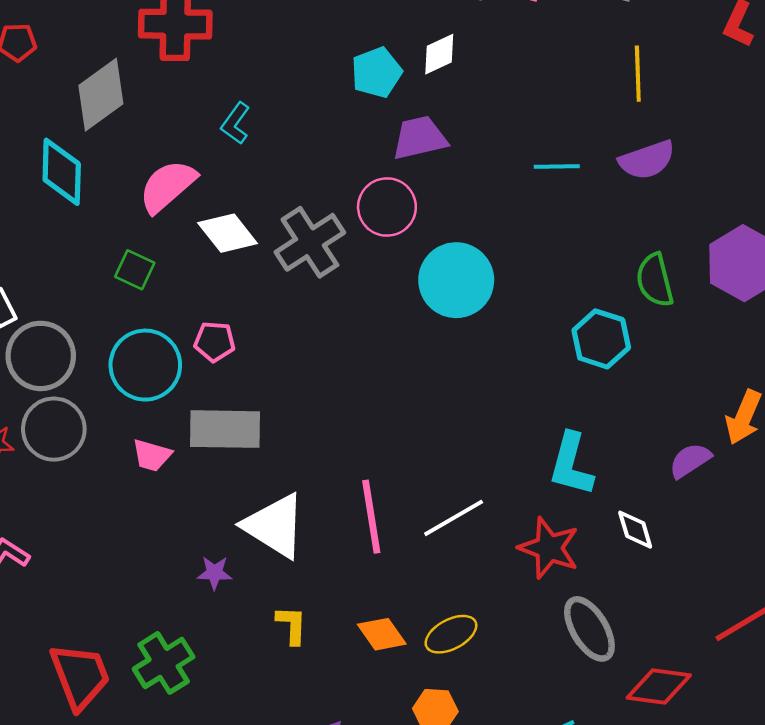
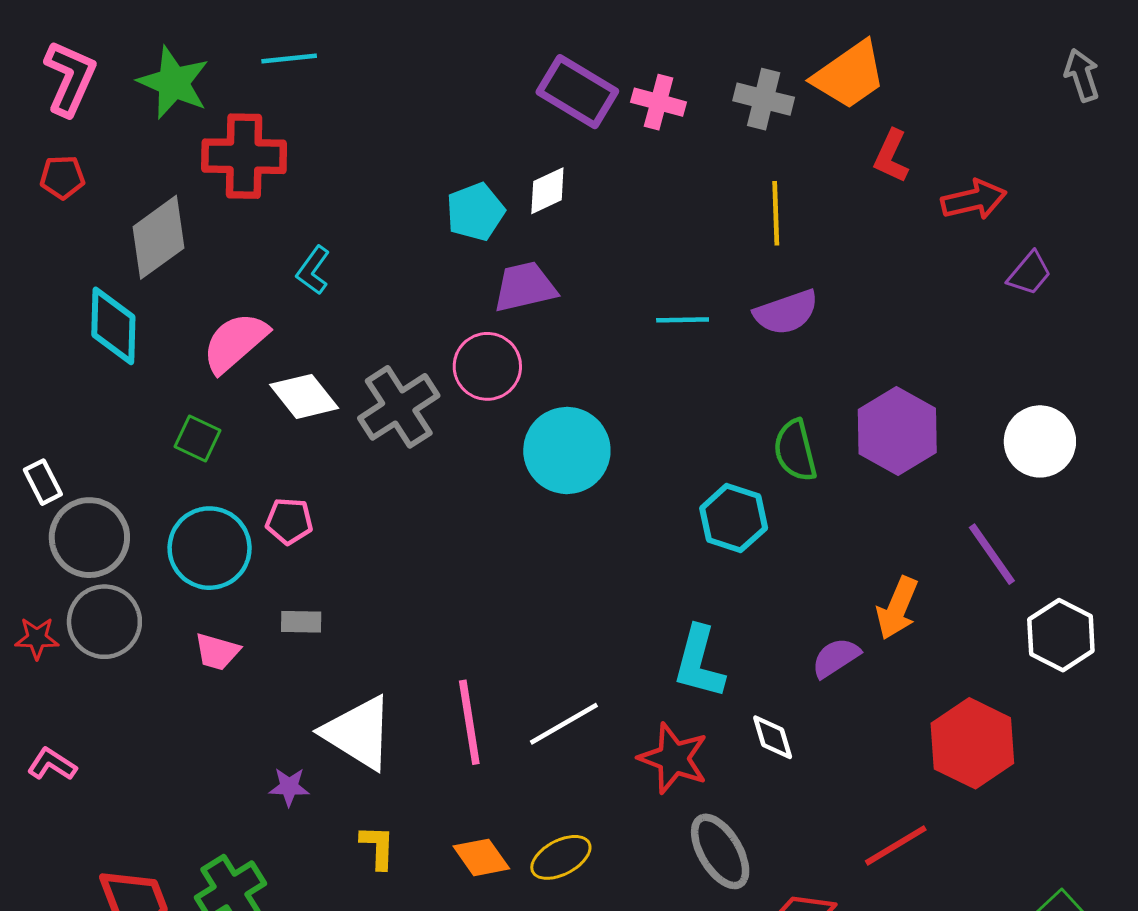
gray rectangle: (225, 429) -> (301, 622), size x0.5

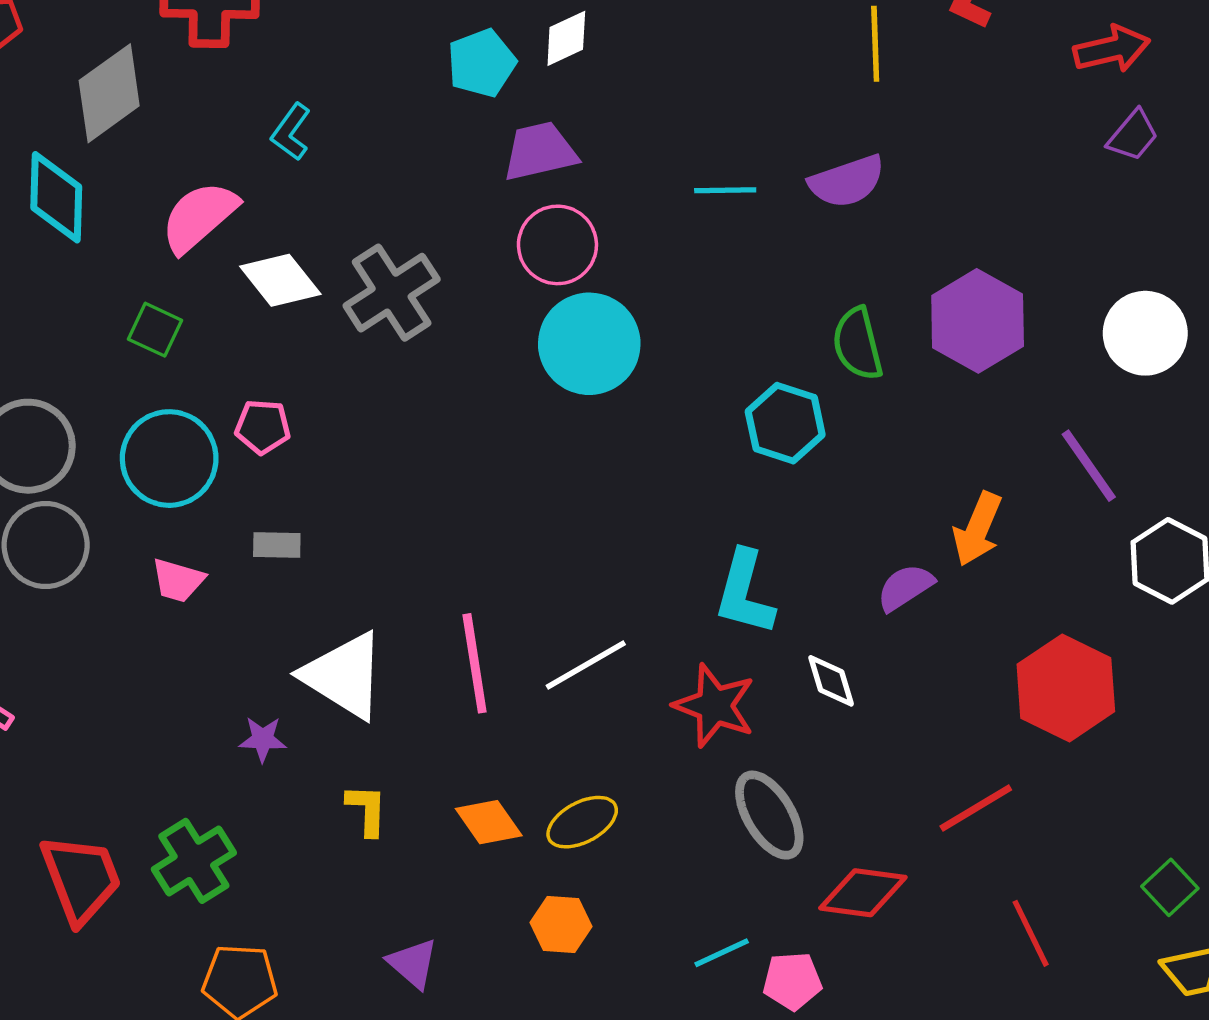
red arrow: (974, 200) -> (1112, 49), moved
yellow line: (776, 213) -> (875, 44), moved
pink circle: (487, 366) -> (557, 245), moved

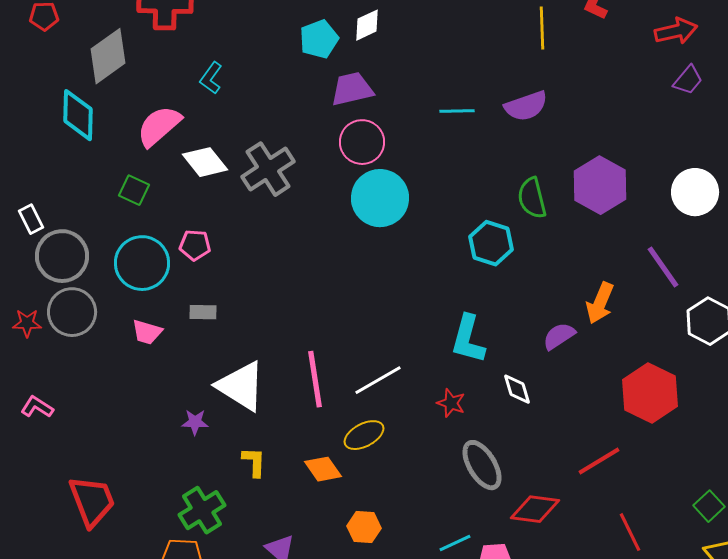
red star: (715, 706) -> (451, 403), size x0.6
yellow ellipse: (582, 822) -> (364, 435), moved
green cross: (194, 861) -> (202, 510), moved

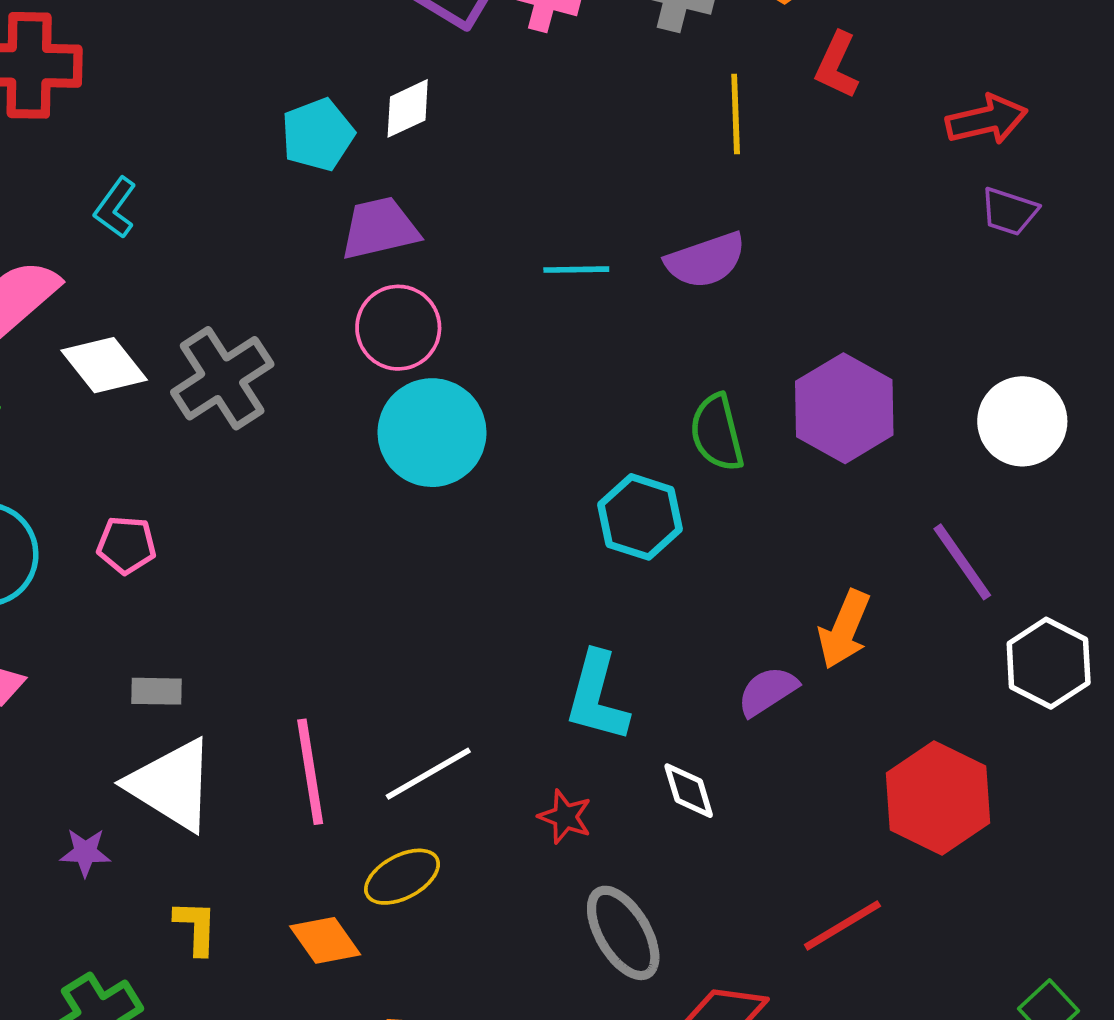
purple trapezoid: (688, 80) -> (1009, 211), turned 68
pink pentagon: (195, 245) -> (127, 545), moved
gray rectangle: (203, 312) -> (157, 691), moved

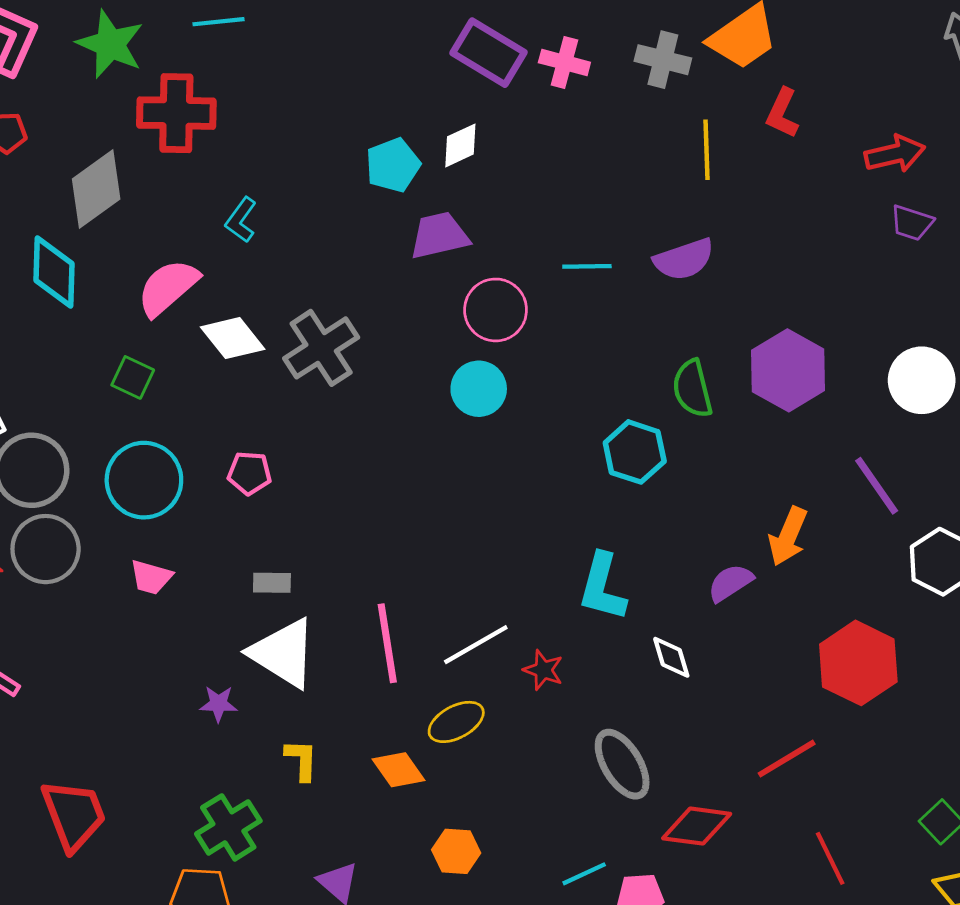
pink circle: (398, 328) -> (496, 310), moved
cyan circle: (432, 433) -> (479, 389), size x0.7
red star: (565, 817) -> (543, 670), moved

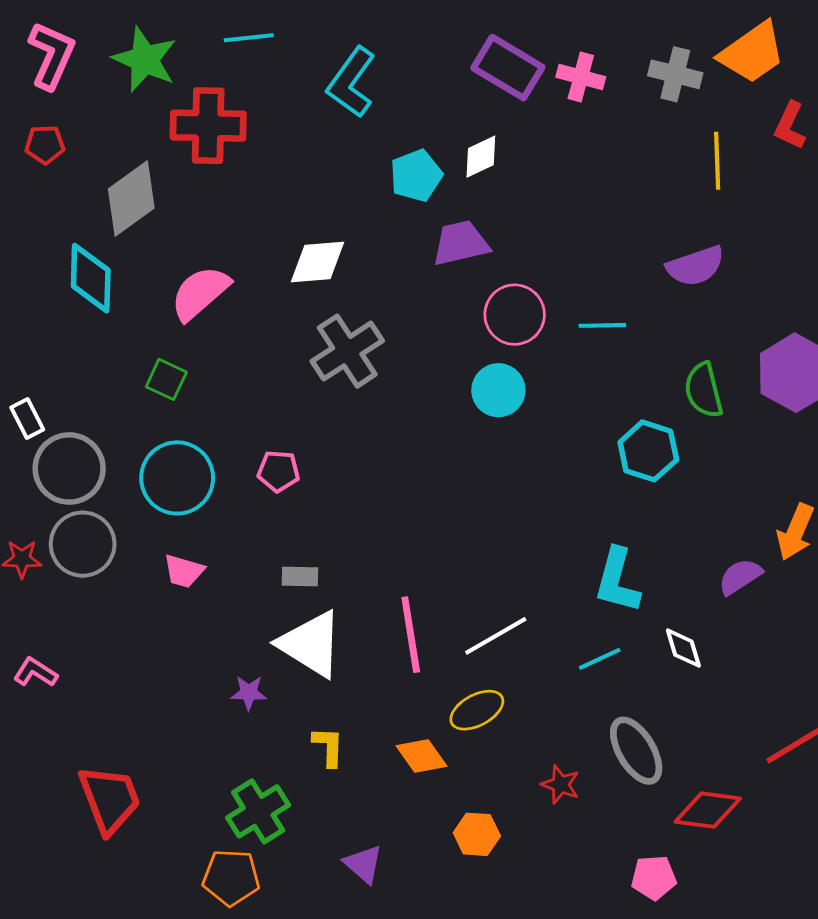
cyan L-shape: (241, 220) -> (351, 82), moved, size x1.6
cyan line: (587, 266) -> (602, 325), moved
white diamond: (233, 338) -> (318, 262), moved, turned -56
red star: (543, 670) -> (561, 784), moved
cyan line: (584, 874) -> (600, 659), moved

